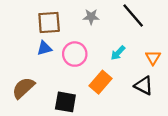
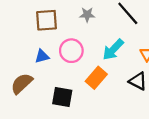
blue triangle: (44, 48) -> (42, 56), moved
cyan arrow: (118, 53) -> (113, 50), size x1.5

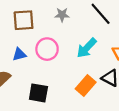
orange rectangle: (96, 78) -> (86, 85), moved

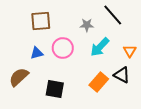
gray star: (62, 15) -> (87, 25), moved

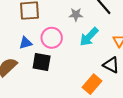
orange rectangle: (99, 82) -> (92, 84), moved
black square: (55, 89) -> (42, 62), moved

